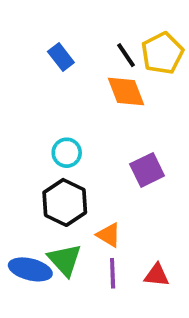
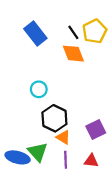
blue rectangle: (61, 57) -> (35, 33), size x1.5
purple square: (147, 170) -> (96, 130), moved
black hexagon: (65, 202) -> (54, 118), moved

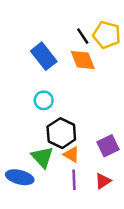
yellow pentagon: (95, 31) -> (107, 35), turned -30
blue rectangle: (35, 33) -> (44, 56), moved
green triangle: (38, 152) -> (42, 157), moved
red triangle: (91, 161) -> (103, 181), turned -40

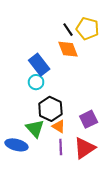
blue rectangle: (44, 56) -> (39, 65), moved
red triangle: (103, 181) -> (84, 148), size x1.6

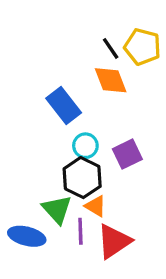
cyan circle: (36, 82) -> (85, 146), moved
purple square: (89, 119) -> (127, 154), moved
purple line: (61, 147) -> (80, 231), moved
red triangle: (84, 148) -> (114, 241), moved

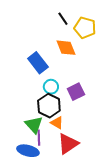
black line: (111, 48) -> (63, 19), moved
purple line: (80, 231) -> (39, 138), moved
blue ellipse: (27, 236) -> (28, 151), moved

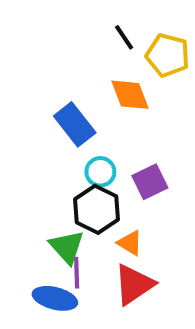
orange triangle: (57, 123) -> (130, 243), moved

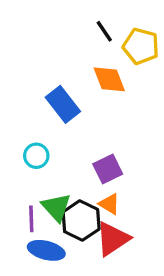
cyan circle: (100, 172) -> (36, 156), moved
purple square: (150, 182) -> (108, 169), moved
black hexagon: (96, 209) -> (81, 220), moved
purple line: (77, 273) -> (31, 219), moved

